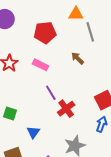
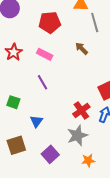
purple line: (51, 93) -> (43, 82), moved
red cross: (66, 109) -> (81, 110), moved

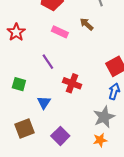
pink rectangle: (45, 54) -> (60, 32), moved
red cross: (81, 110) -> (72, 83), moved, turned -30
gray star: (77, 135) -> (104, 117), moved

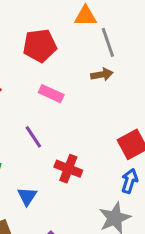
brown arrow: (87, 24) -> (102, 75), moved, turned 128

